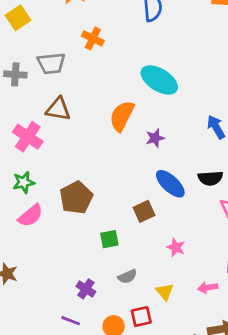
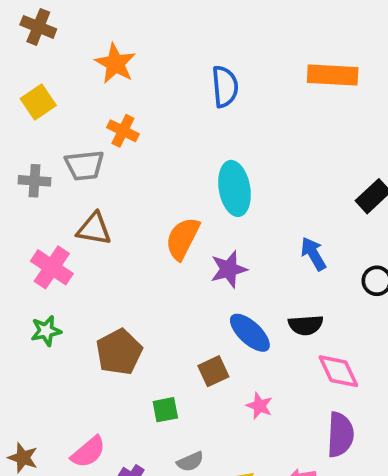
orange cross: (93, 38) -> (123, 131), moved
cyan ellipse: (159, 80) -> (235, 188), turned 48
purple star: (155, 138) -> (229, 269), size x1.4
pink semicircle: (31, 216) -> (88, 452), moved
pink star: (176, 247) -> (260, 406), moved

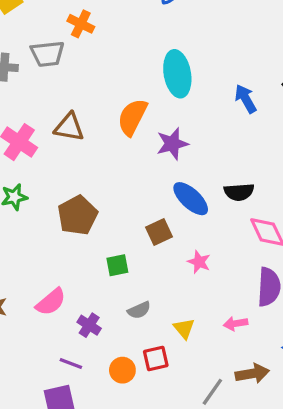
brown triangle: (94, 229) -> (69, 127), moved
blue arrow: (313, 254) -> (246, 99), moved

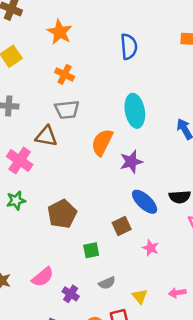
gray trapezoid: (47, 54) -> (67, 110), moved
brown triangle: (69, 127) -> (46, 136), moved

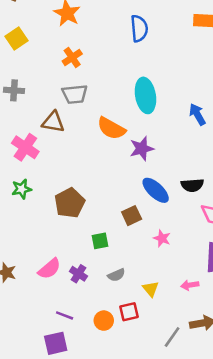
orange cross: (65, 74) -> (72, 58), turned 30
orange semicircle: (102, 142) -> (111, 128), turned -88
purple cross: (71, 294) -> (78, 274), moved

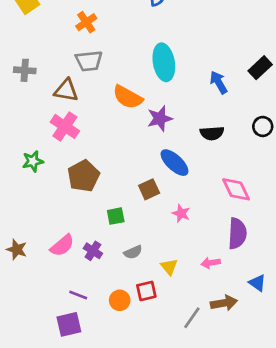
gray cross: (14, 90) -> (25, 70), moved
pink cross: (25, 147) -> (65, 126), moved
black semicircle: (192, 185) -> (212, 133), moved

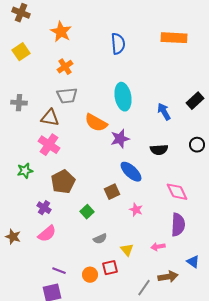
green square: (116, 216) -> (87, 212), turned -32
purple cross: (93, 251) -> (44, 208), moved

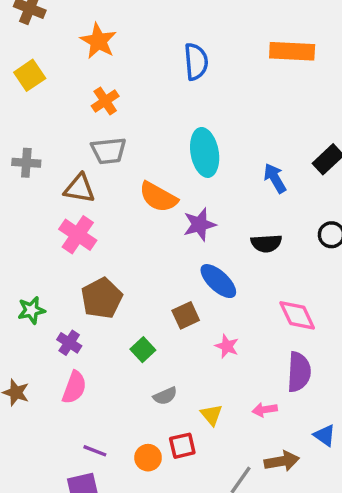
green star: (25, 171) -> (31, 310), moved
pink semicircle: (47, 234) -> (74, 387), turned -30

